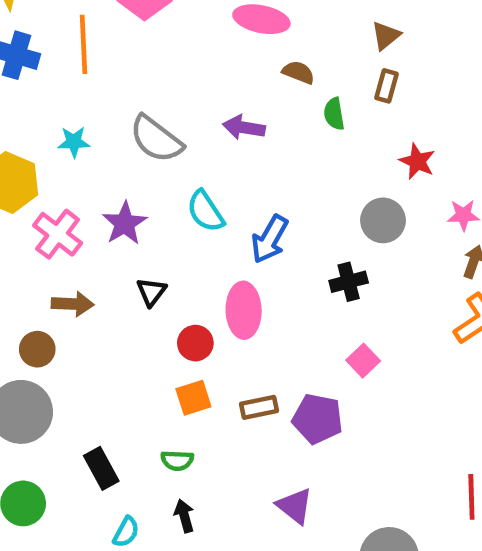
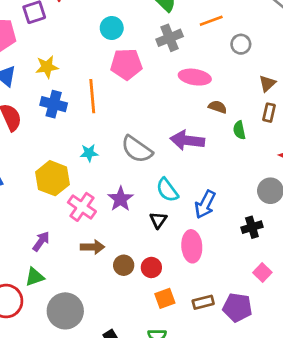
purple arrow: (244, 127) -> (187, 140), size x1.4
black triangle: (151, 292) -> (158, 220), moved
red circle: (195, 343) -> (151, 267), moved
brown circle: (37, 349) -> (124, 265), moved

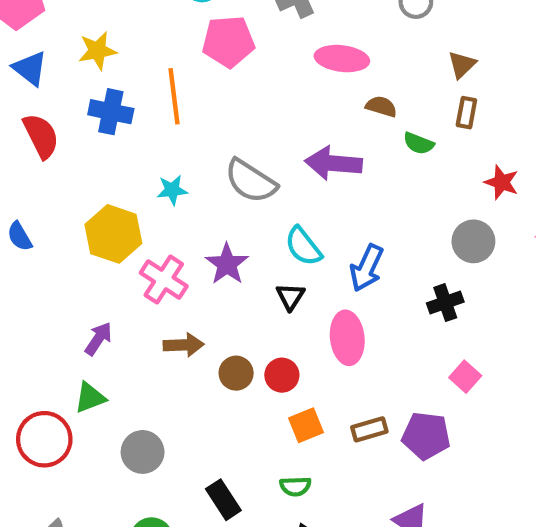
green semicircle: (239, 130) -> (419, 143), turned -54
gray circle: (65, 311) -> (143, 452), size x0.7

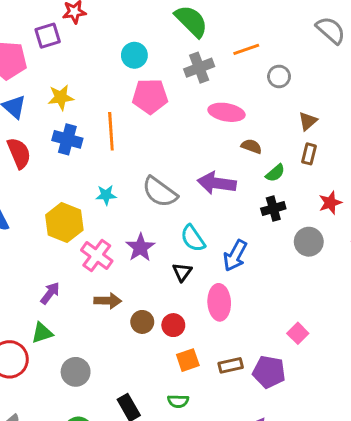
green semicircle: (419, 143) -> (275, 173), turned -66
red star: (502, 182) -> (330, 203), turned 30
black cross: (445, 303) -> (273, 209), moved

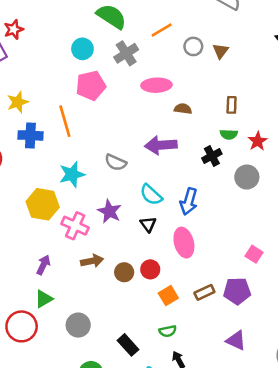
cyan circle: (134, 55) -> (82, 49), moved
brown triangle: (308, 121) -> (221, 51), moved
green semicircle: (275, 173) -> (229, 134), moved, turned 56
gray semicircle: (160, 192) -> (116, 162), size x0.7
cyan star: (106, 195) -> (72, 174), size x1.5

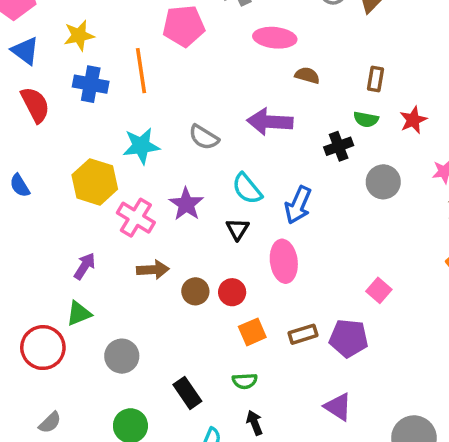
red star: (258, 141) -> (413, 120), moved

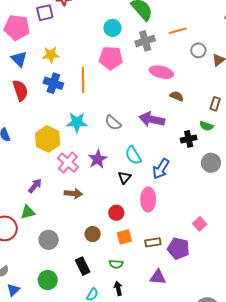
brown circle: (195, 291) -> (93, 234), moved
purple triangle: (338, 407) -> (158, 277), moved, turned -36

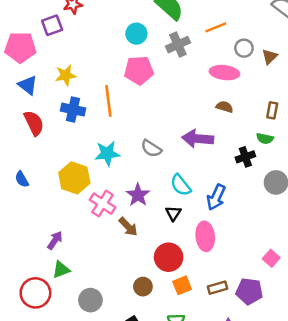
pink ellipse: (162, 72) -> (224, 73), moved
purple arrow: (35, 186) -> (55, 240), moved
brown arrow: (73, 193) -> (128, 227), moved, turned 48
red circle: (116, 213) -> (169, 257), size x1.5

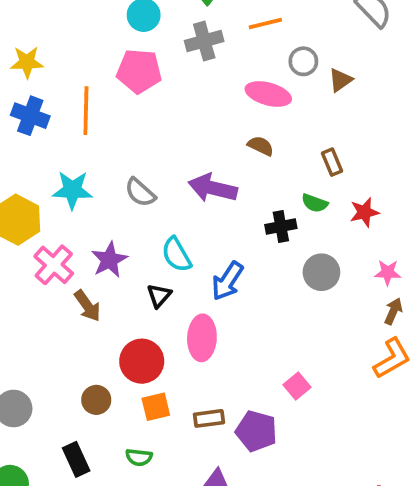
brown rectangle: (272, 110) -> (332, 162), turned -42

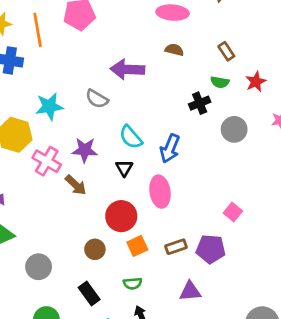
orange line: (86, 111) -> (38, 30), moved
purple arrow: (213, 188) -> (127, 69), moved
purple star: (109, 260) -> (85, 150), turned -30

